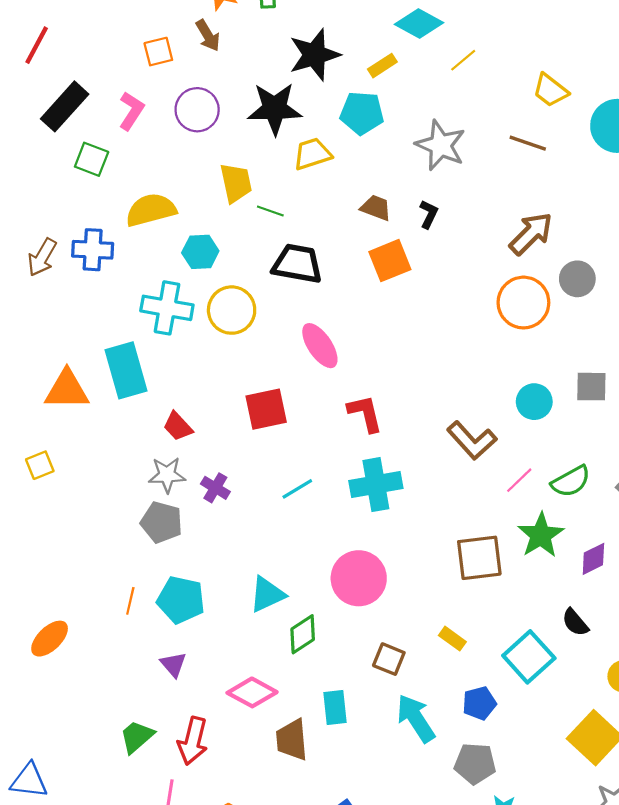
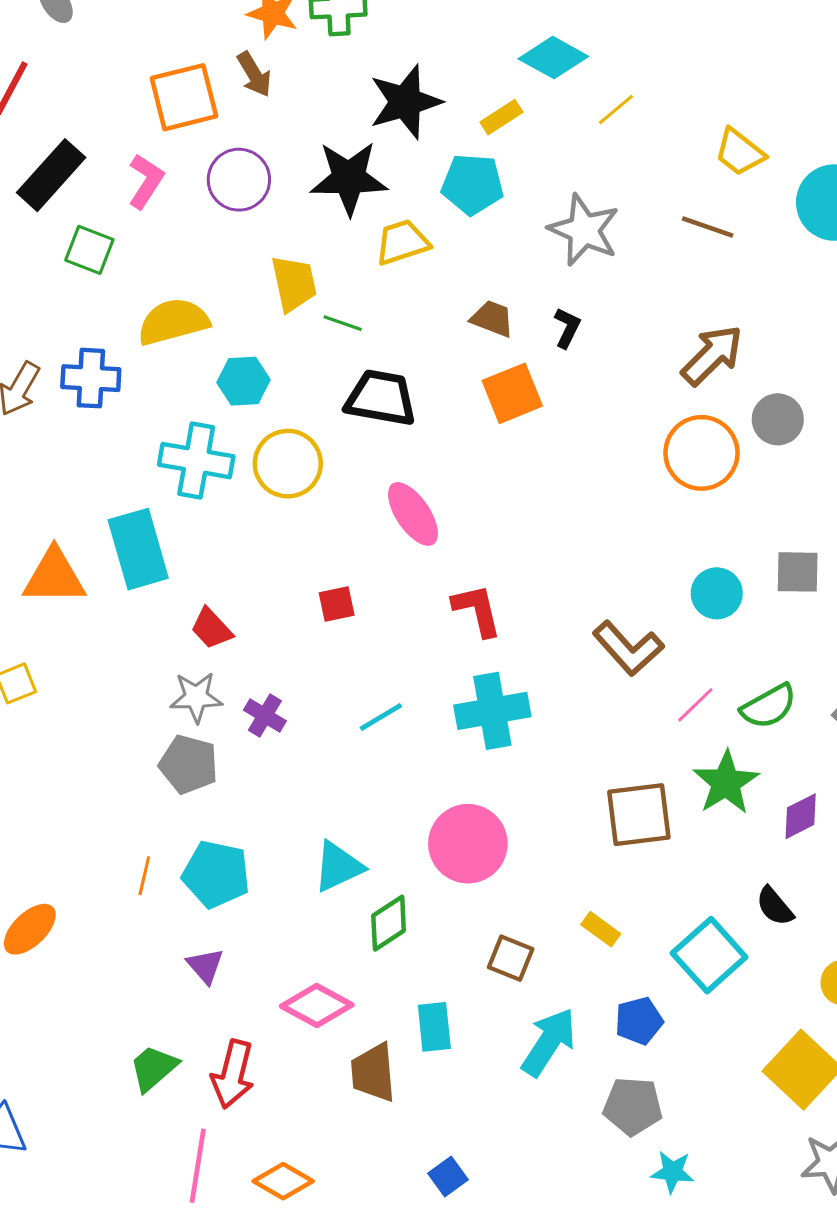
orange square: (158, 52) -> (184, 97), size x1.6
red square: (266, 409) -> (337, 604), size x0.6
cyan arrow: (416, 718) -> (549, 1042), turned 66

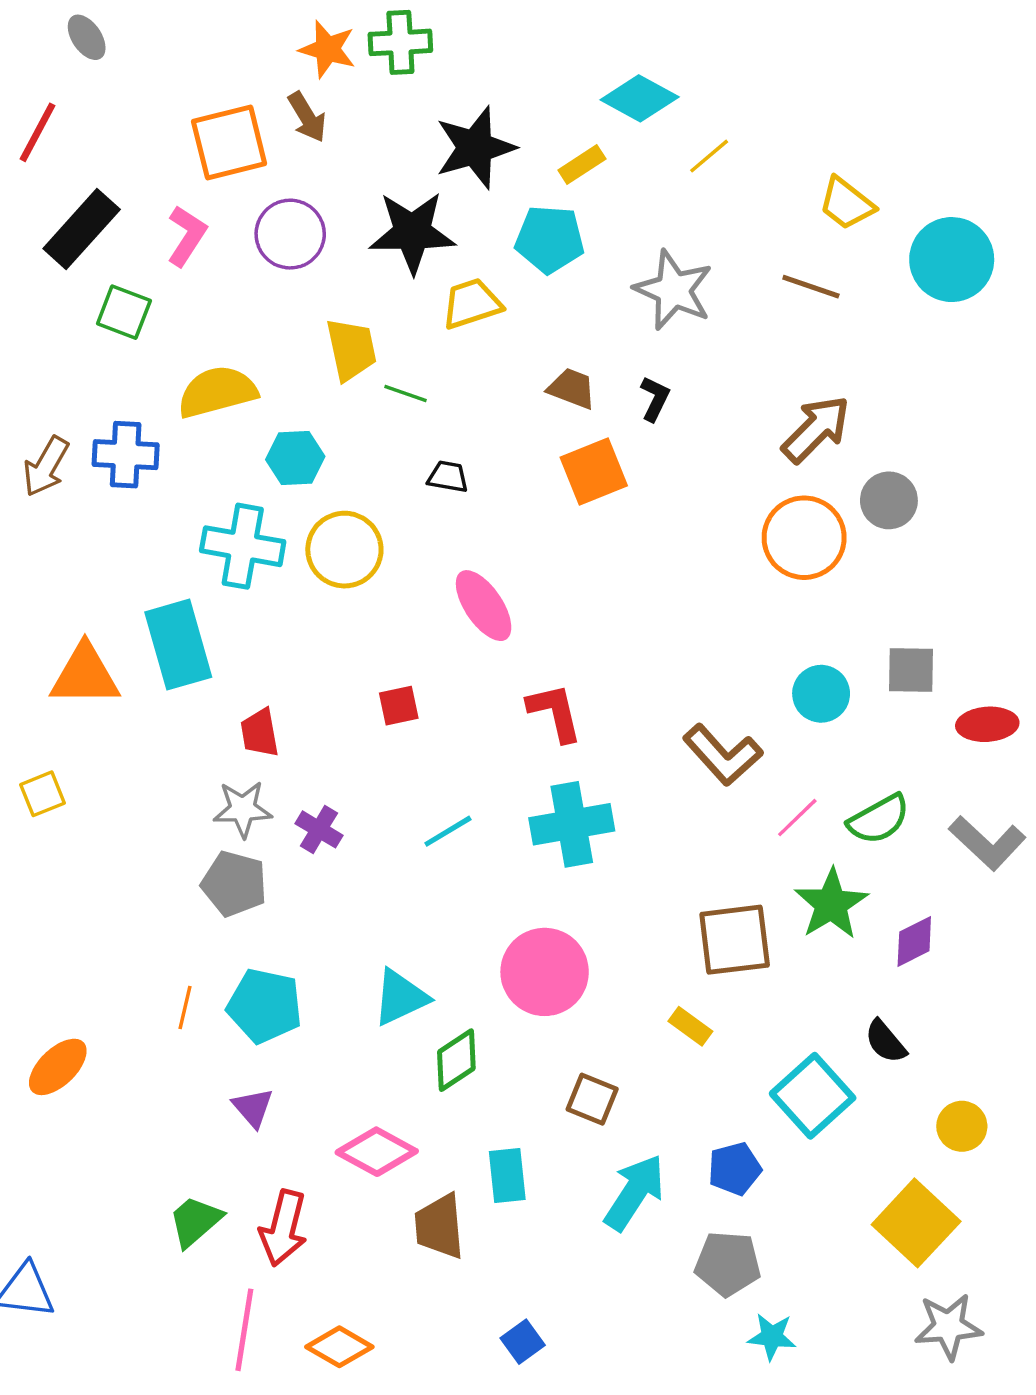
black trapezoid: (381, 398) -> (448, 477), size x0.5
red trapezoid: (211, 628) -> (260, 733), turned 33
yellow rectangle: (601, 929) -> (690, 1026), moved

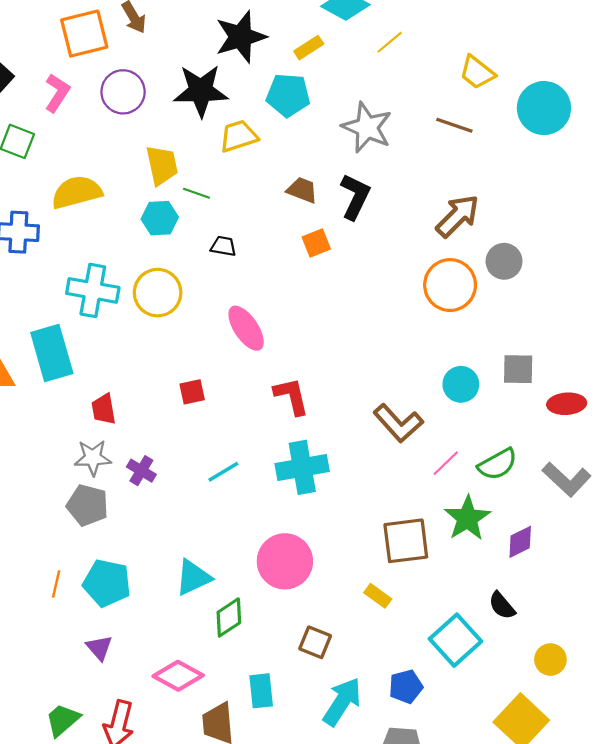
black L-shape: (655, 399) -> (355, 197), size x1.6
cyan hexagon: (295, 458) -> (160, 218), moved
orange square: (594, 472) -> (316, 243), size x0.7

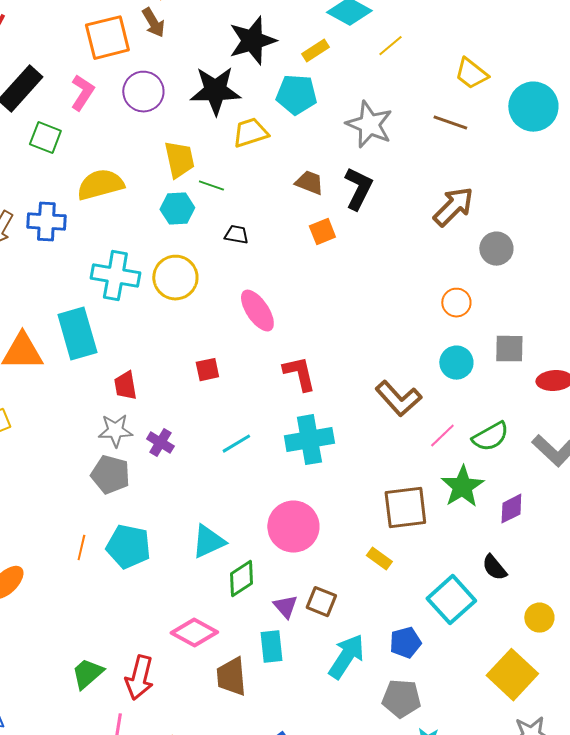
orange circle: (450, 285) -> (456, 303), moved, size x0.6
purple triangle: (99, 648) -> (285, 607), moved

